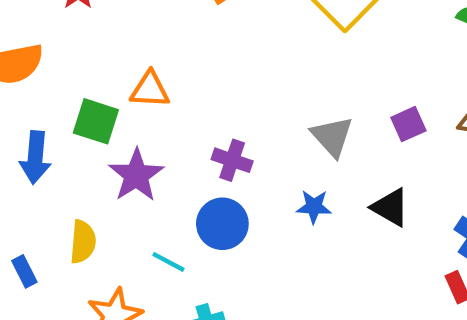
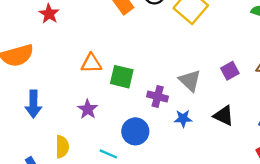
green square: (96, 121) -> (122, 77), moved
purple cross: (232, 160) -> (158, 97), moved
purple star: (136, 175) -> (88, 109), size x0.7

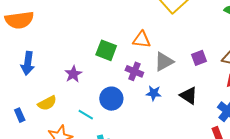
orange triangle: (91, 63) -> (142, 40), moved
gray triangle: (190, 80) -> (164, 62), turned 40
yellow semicircle: (62, 147) -> (47, 103), turned 54

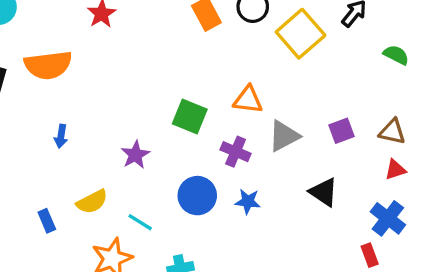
blue arrow: (28, 63) -> (61, 136), size x0.6
blue star: (154, 93) -> (248, 201), moved
cyan line: (86, 115) -> (140, 222), moved

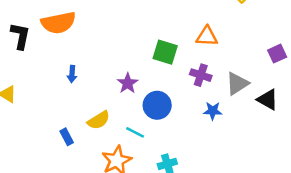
gray triangle: (284, 136) -> (237, 84), moved
blue circle: (197, 196) -> (157, 105), moved

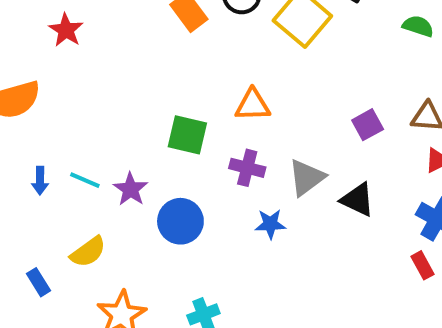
cyan line: (135, 132) -> (85, 180), moved

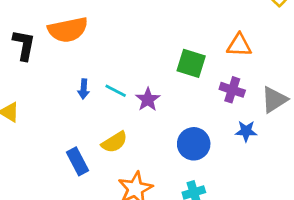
blue circle: (180, 221) -> (194, 144), moved
blue rectangle: (39, 282) -> (78, 161), size x1.4

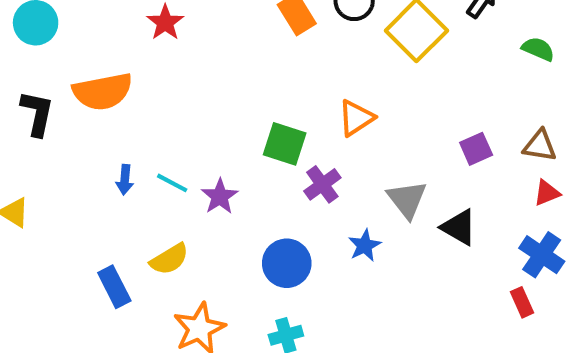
orange triangle: (239, 45) -> (356, 118), turned -36
purple cross: (232, 90) -> (322, 184), moved, turned 35
gray triangle: (274, 100) -> (407, 199), turned -36
blue star: (246, 131) -> (365, 245), turned -30

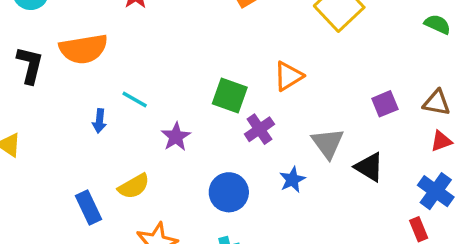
cyan line: (172, 183) -> (135, 100), moved

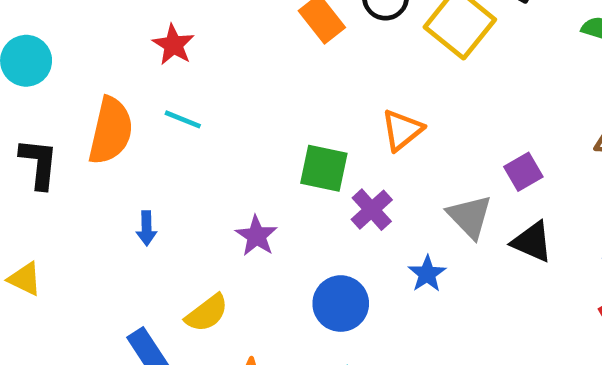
orange semicircle: (83, 49) -> (111, 131), turned -60
cyan line: (135, 100) -> (183, 119), moved
purple square: (385, 104) -> (523, 172), moved

